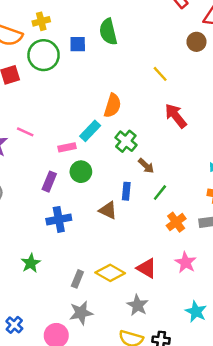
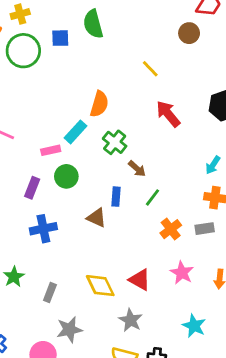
yellow diamond: (110, 273) -> (100, 286), turned 36
gray rectangle: (77, 279) -> (50, 292), moved

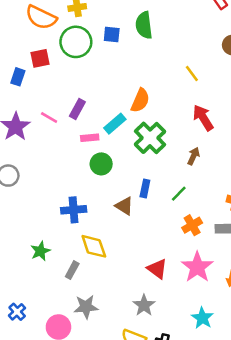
green cross: (115, 142) -> (150, 138), size x1.4
brown arrow: (137, 169) -> (194, 156), moved, turned -114
purple rectangle: (32, 188) -> (77, 109), moved
pink star: (182, 273) -> (197, 267), size x1.4
yellow diamond: (100, 286) -> (94, 246), moved

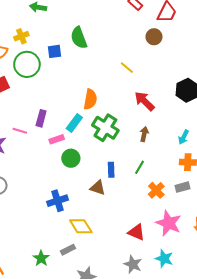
green star: (40, 251) -> (41, 258), moved
gray rectangle: (72, 270) -> (68, 250), turned 48
cyan star: (202, 318) -> (164, 259), moved

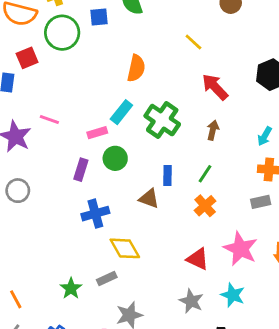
orange semicircle: (90, 99) -> (136, 68), moved
purple rectangle: (41, 118) -> (81, 170), moved
orange cross: (156, 190) -> (205, 206), moved

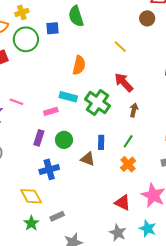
red arrow: (215, 87) -> (124, 82), moved
cyan rectangle: (121, 112) -> (68, 97), turned 66
green circle: (115, 158) -> (64, 140), moved
yellow diamond: (125, 248) -> (31, 196), moved

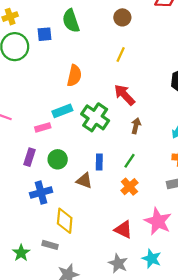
brown circle: (147, 18) -> (122, 17), moved
yellow line: (120, 47) -> (121, 55), turned 72
cyan rectangle: (68, 97) -> (62, 111), turned -36
yellow diamond: (31, 196) -> (65, 221), moved, turned 35
gray rectangle: (57, 216) -> (50, 245), turned 40

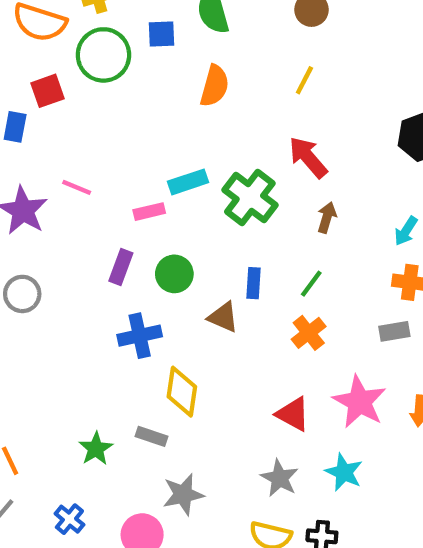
orange semicircle: (74, 76) -> (215, 86), moved

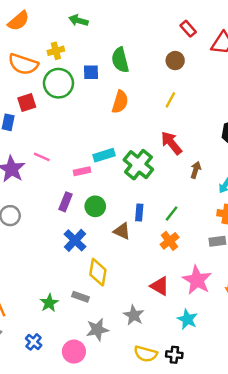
brown arrow: (327, 217) -> (196, 170), moved
blue cross: (140, 336) -> (75, 240), turned -35
gray star: (280, 478) -> (134, 315), moved

